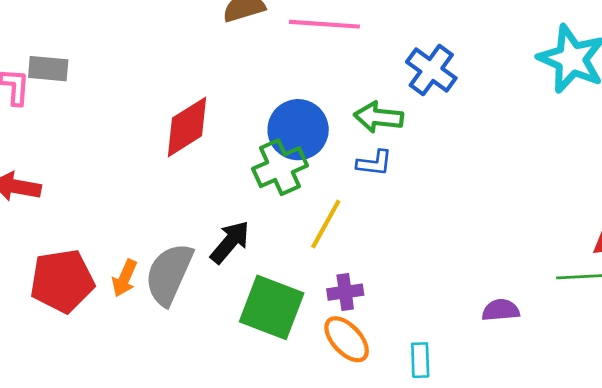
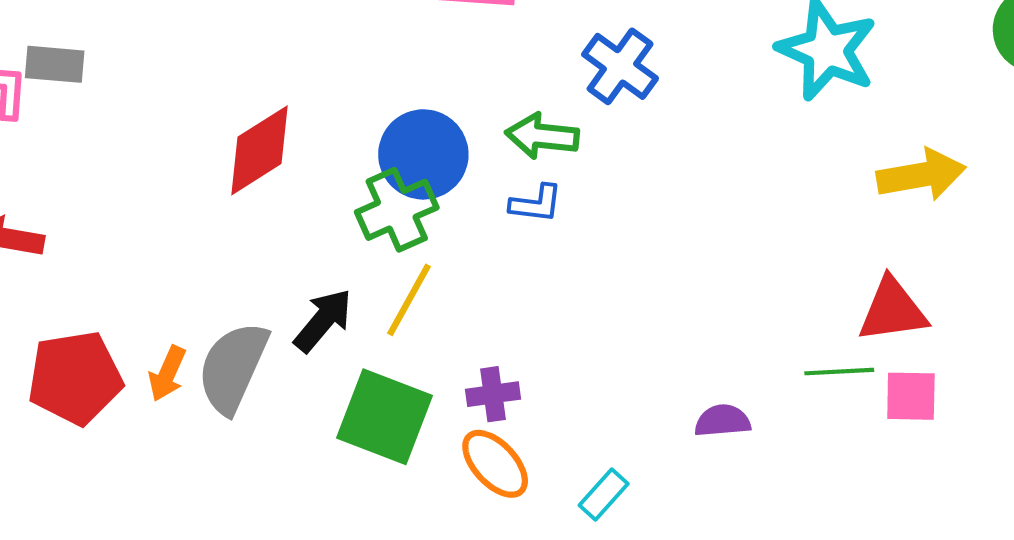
yellow line: (326, 224) -> (409, 300), moved
cyan rectangle: (420, 360) -> (604, 495), turned 44

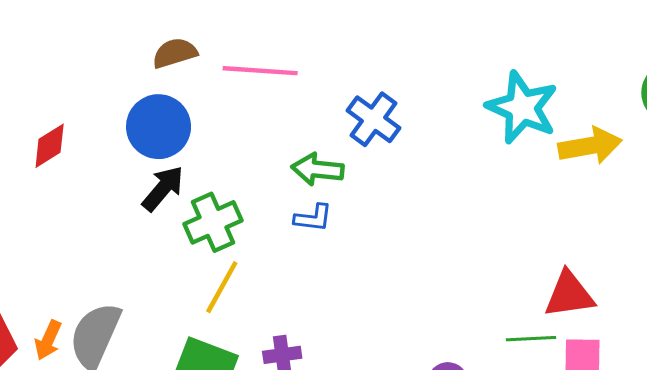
red diamond: (259, 150) -> (50, 146), moved, size x0.7
blue circle: (423, 154) -> (159, 127), moved
yellow arrow: (921, 175) -> (590, 146), moved
black arrow: (323, 320) -> (163, 188), moved

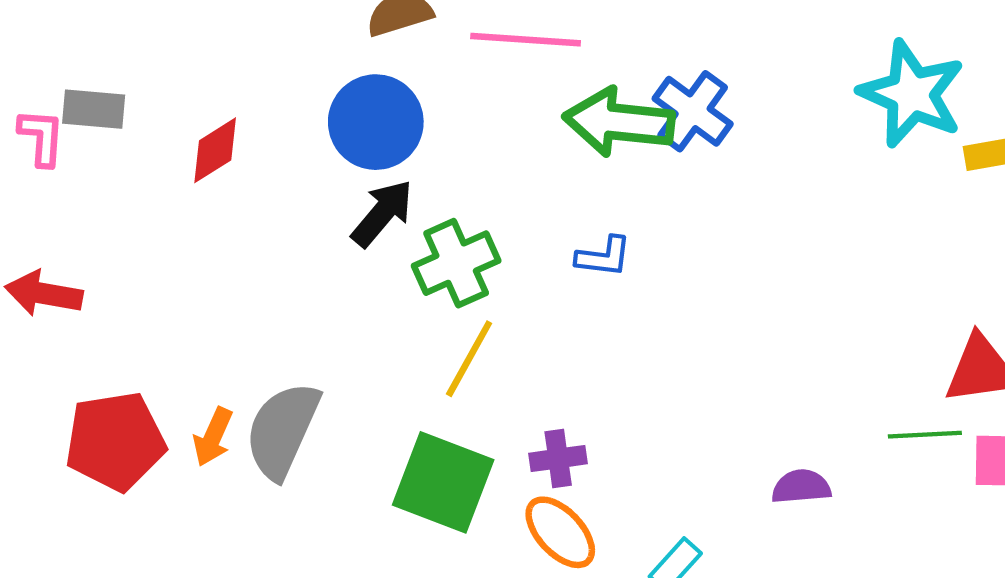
green arrow: (318, 169) -> (619, 122), moved, size x1.4

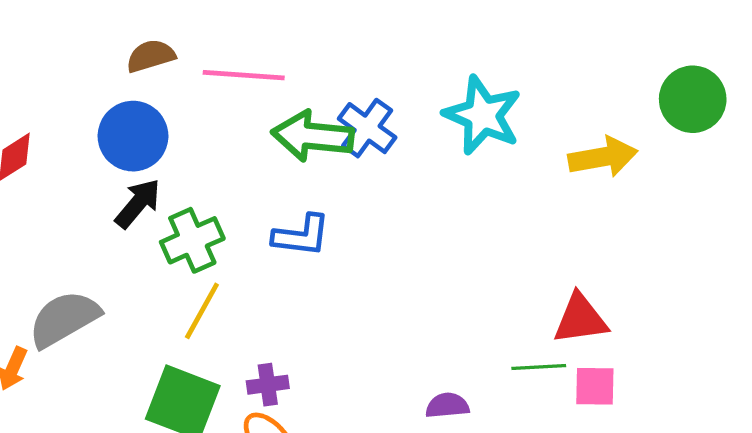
cyan star: (912, 94) -> (483, 115), moved
blue L-shape: (604, 257) -> (301, 236), size x1.4
gray semicircle: (282, 430) -> (64, 319), moved, turned 36

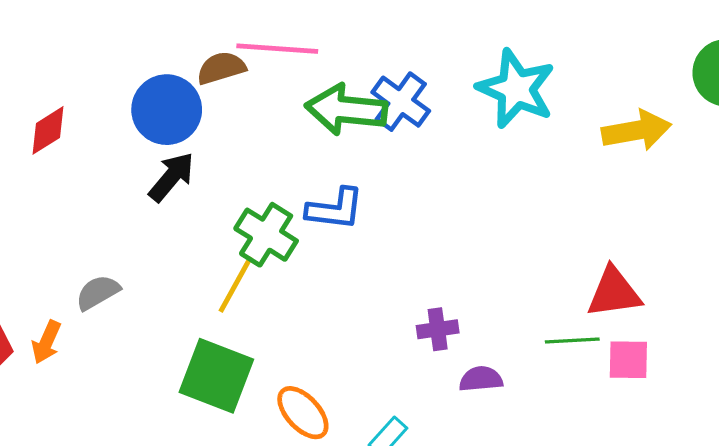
brown semicircle: (151, 56) -> (221, 68), moved
green cross: (192, 240) -> (266, 235), moved, turned -34
gray semicircle: (64, 319) -> (98, 292), size x0.6
purple cross: (268, 385) -> (438, 329), moved

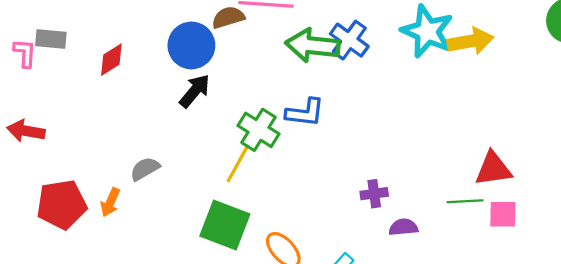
yellow arrow: (636, 130) -> (470, 41), moved

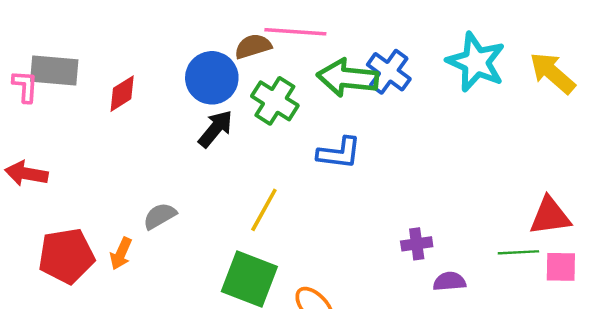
gray rectangle: (51, 39) -> (54, 71), size x1.4
yellow arrow: (470, 41) -> (552, 73), moved, turned -129
green cross: (258, 130) -> (275, 101), moved

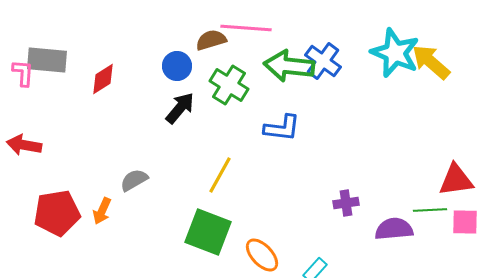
yellow arrow: (552, 73) -> (431, 62), moved
blue circle: (212, 78) -> (177, 66), size x0.7
purple semicircle: (449, 281) -> (394, 229), moved, size x1.4

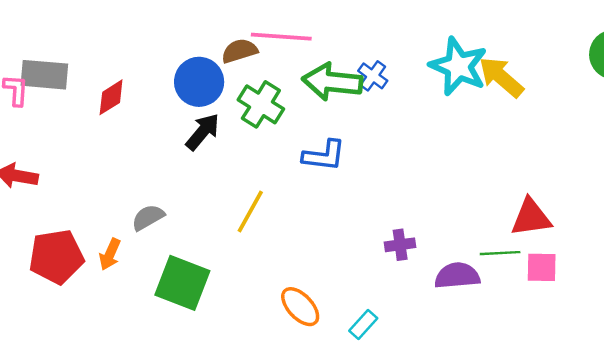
blue cross: (323, 61) -> (373, 76), size x0.7
blue circle: (177, 66) -> (199, 82), size x1.4
green square: (208, 232) -> (182, 283), moved

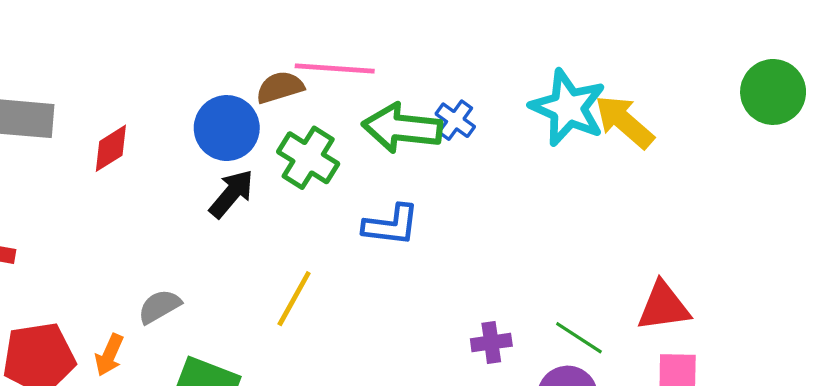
green line: (500, 253) -> (579, 338), moved, turned 36

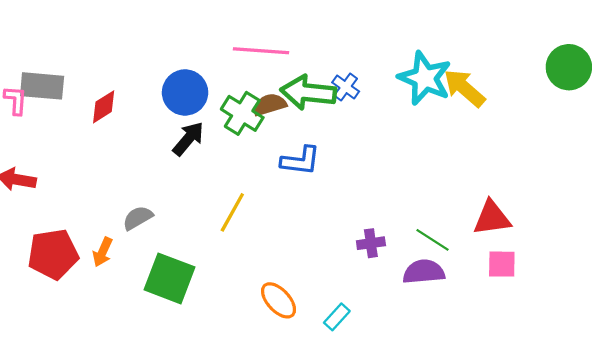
brown semicircle: (280, 87) -> (270, 105), moved

